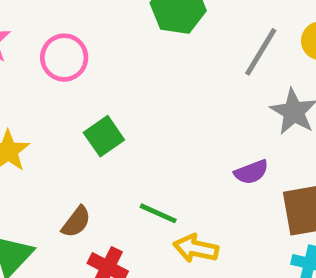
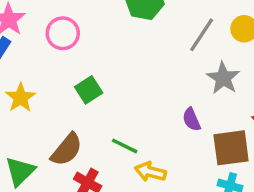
purple semicircle: (251, 172) -> (192, 119), turned 85
brown semicircle: (76, 222) -> (67, 150), size x1.5

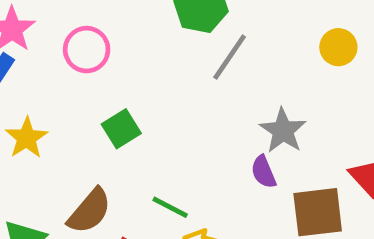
gray line: (202, 35) -> (230, 57), moved
gray star: (223, 78) -> (283, 131), moved

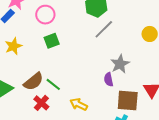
green square: (121, 129) -> (52, 41), moved
green line: (170, 207) -> (53, 84), moved

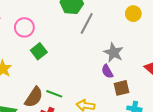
brown square: (128, 101) -> (121, 88), moved, size x0.7

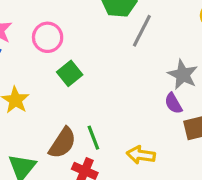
green line: (54, 94) -> (93, 138), turned 49

